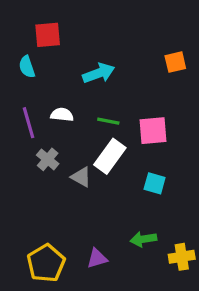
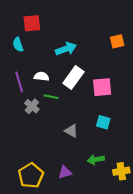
green line: (108, 121) -> (51, 97), moved
white rectangle: (110, 156) -> (73, 78), moved
gray triangle: (81, 177) -> (71, 131), moved

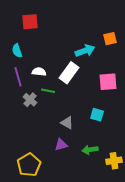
cyan semicircle: (18, 45) -> (17, 51), moved
cyan arrow: (66, 49) -> (85, 51), moved
pink square: (102, 87) -> (108, 82), moved
purple triangle: (65, 172) -> (61, 145), moved

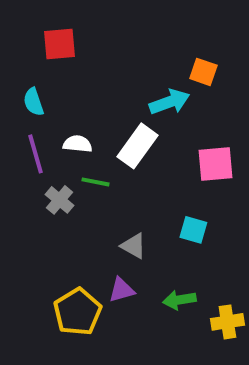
orange square: (110, 39) -> (203, 72), moved, turned 32
yellow pentagon: (29, 165) -> (78, 312), moved

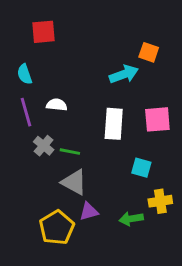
white rectangle: (137, 146) -> (114, 124), moved, turned -32
green line: (96, 182) -> (70, 152), moved
gray triangle: (133, 246) -> (74, 182), moved, size x1.4
yellow cross: (227, 322) -> (160, 201), moved

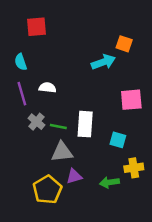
white rectangle: (114, 124) -> (85, 124), moved
gray triangle: (74, 182) -> (62, 152), turned -35

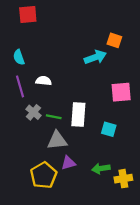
red square: (36, 27) -> (28, 15), moved
yellow cross: (134, 168) -> (123, 179), moved

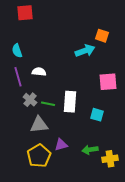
gray triangle: (57, 140) -> (39, 125), moved

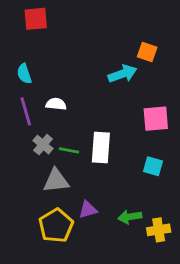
cyan square: (97, 115) -> (153, 166), moved

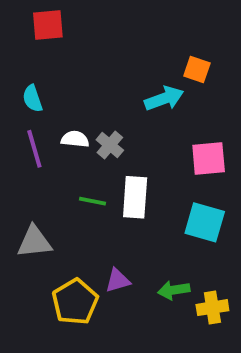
gray cross: (43, 145) -> (110, 145), moved
cyan square: (153, 166) -> (205, 222), size x1.5
gray triangle: (56, 181) -> (34, 242), moved

